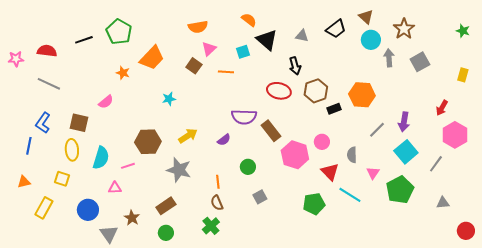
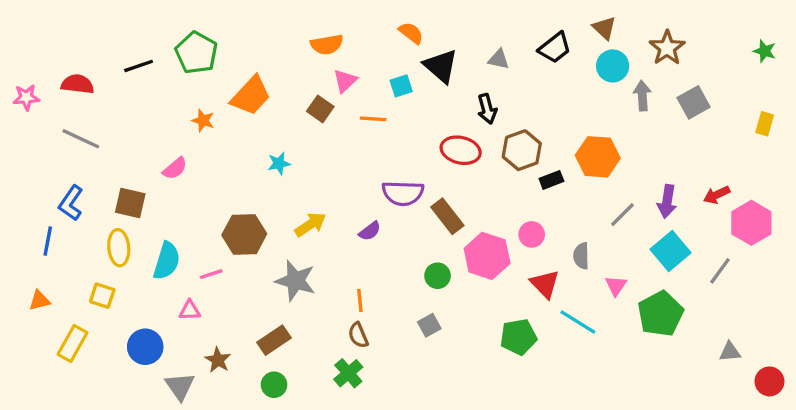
red arrow: (442, 108) -> (717, 195), moved, turned 35
green circle: (248, 167) -> (438, 276), moved
gray triangle: (443, 203) -> (730, 352), moved

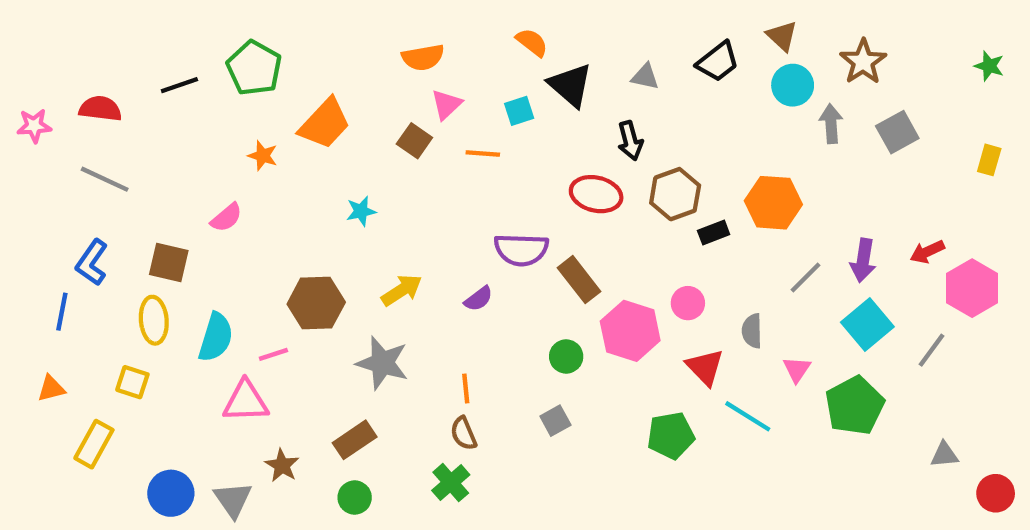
pink triangle: (190, 310) -> (246, 401), size x1.6
blue circle: (145, 347) -> (171, 493), moved

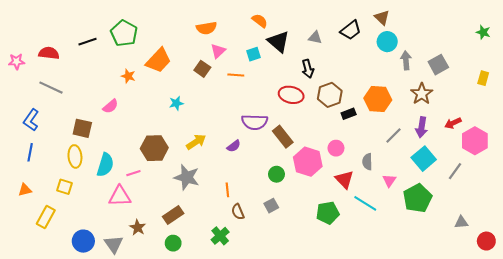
brown star: (863, 62) -> (422, 94), moved
blue L-shape: (92, 262) -> (31, 120), moved
brown semicircle: (464, 433) -> (238, 212), moved

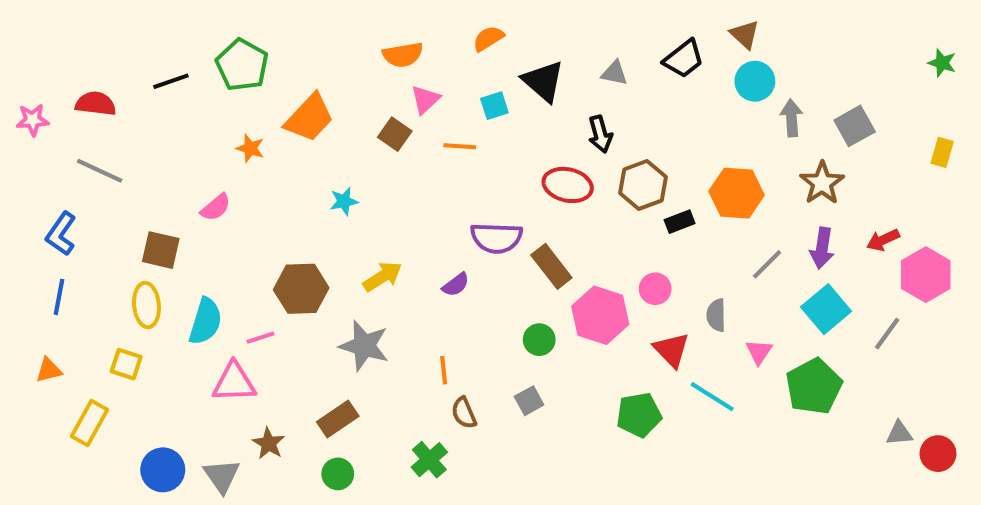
orange semicircle: (260, 21) -> (488, 38), moved, turned -70
red circle: (486, 241) -> (938, 454), moved

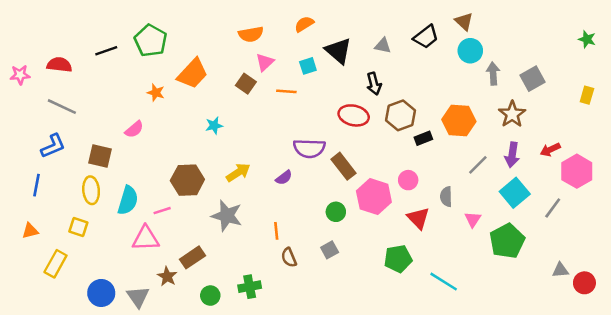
blue L-shape: (61, 234) -> (53, 146), moved, turned -148
cyan line: (712, 397) -> (444, 282), moved
brown rectangle: (338, 419) -> (193, 257), moved
green cross: (429, 460) -> (250, 287), moved, turned 30

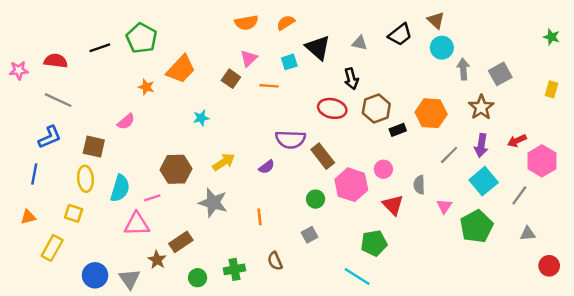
orange semicircle: (251, 34) -> (246, 23), moved
brown semicircle: (289, 257) -> (275, 261), moved
gray triangle: (560, 270) -> (528, 234), moved
cyan line: (444, 282) -> (357, 277), moved

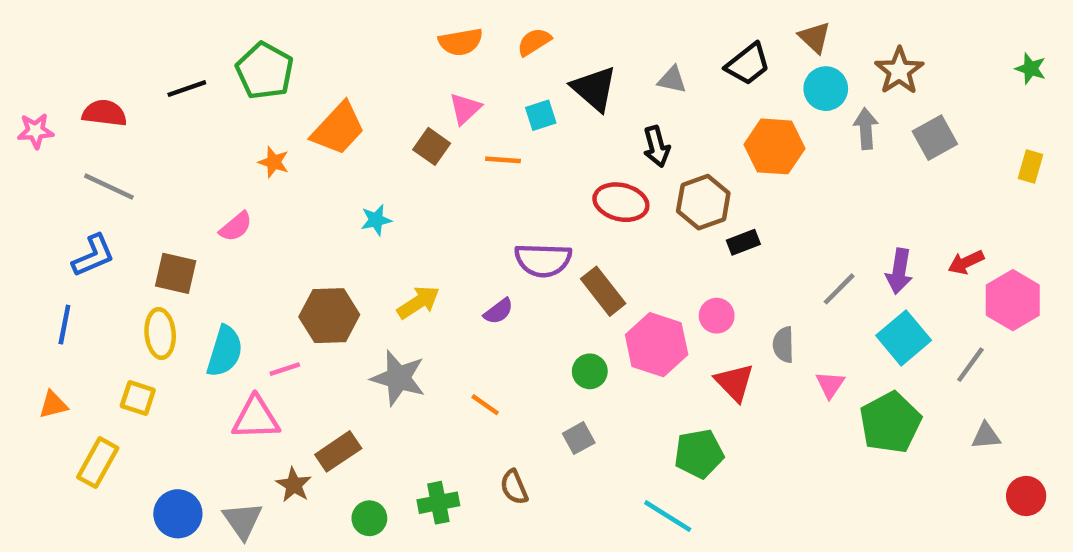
brown star: (481, 107) -> (899, 71), moved
orange hexagon: (431, 113) -> (775, 146), moved
orange line: (260, 217) -> (485, 405), turned -49

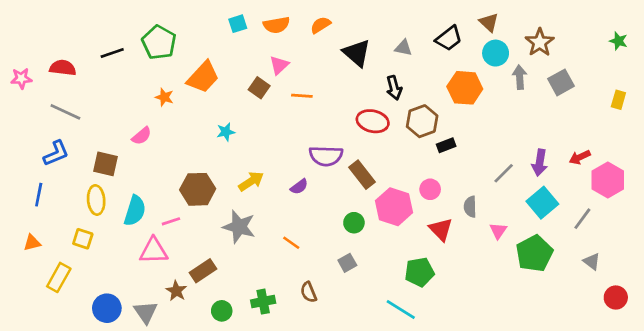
cyan square: (541, 115) -> (238, 24), moved
gray triangle: (986, 436) -> (592, 261), turned 42

